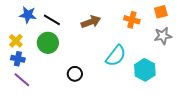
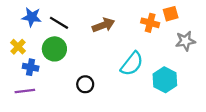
orange square: (161, 12) -> (171, 14), moved
blue cross: (18, 59) -> (31, 67), moved
purple line: (22, 80) -> (25, 91), turned -48

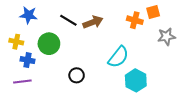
black line: (59, 23) -> (68, 20), moved
yellow cross: (18, 47) -> (16, 42), turned -32
cyan hexagon: (165, 80) -> (136, 80), moved

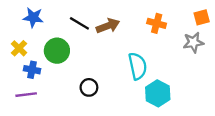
orange square: (153, 12) -> (202, 17), moved
yellow cross: (16, 42) -> (19, 48), turned 32
cyan semicircle: (118, 57) -> (138, 66), turned -50

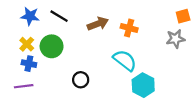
black line: (79, 23) -> (59, 16), moved
orange cross: (157, 23) -> (129, 28), moved
yellow cross: (19, 48) -> (27, 44), moved
cyan semicircle: (138, 66) -> (125, 60), turned -40

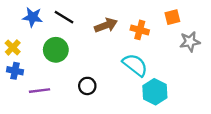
orange square: (183, 16) -> (172, 17), moved
yellow cross: (27, 44) -> (13, 47), moved
blue cross: (29, 64) -> (15, 71), moved
purple line: (24, 86) -> (39, 91), moved

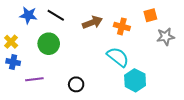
black circle: (87, 86) -> (76, 84), moved

